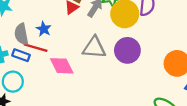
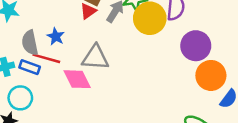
gray triangle: (94, 48) -> (95, 58), moved
purple circle: (127, 50) -> (196, 46), moved

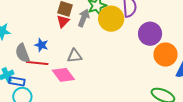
gray triangle: (95, 58) -> (75, 56), size x0.7
blue rectangle: (30, 67) -> (17, 81), moved

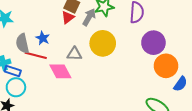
yellow circle: (111, 19) -> (103, 43), moved

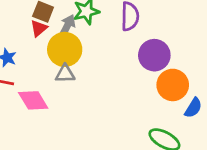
yellow circle: (103, 43) -> (65, 49), moved
gray triangle: (74, 54) -> (65, 74), moved

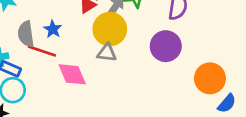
purple circle: (154, 55) -> (166, 46), moved

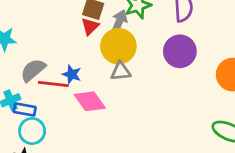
blue star: (53, 29) -> (72, 74), moved
gray semicircle: (26, 34) -> (33, 70), turned 70

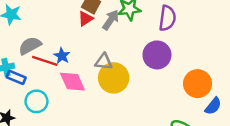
yellow circle: (118, 46) -> (114, 78), moved
cyan circle: (32, 131) -> (36, 101), moved

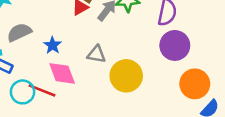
purple circle: (157, 55) -> (175, 45), moved
red line: (45, 61) -> (42, 90), moved
yellow circle: (114, 78) -> (126, 76), moved

